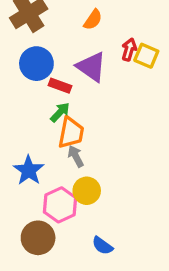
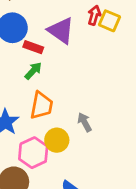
orange trapezoid: (71, 133) -> (42, 105), moved
gray arrow: (76, 156) -> (85, 122), moved

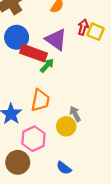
red rectangle: (33, 47) -> (33, 53), size x1.6
green arrow: (33, 71) -> (47, 65), moved
yellow circle: (57, 140) -> (66, 126), moved

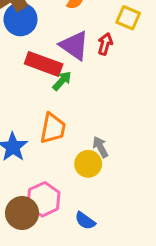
red arrow: (83, 27) -> (105, 44), moved
yellow square: (95, 32) -> (128, 18), moved
blue circle: (17, 37) -> (20, 19), moved
pink hexagon: (33, 139) -> (44, 199), moved

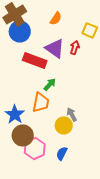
green arrow: (62, 81) -> (50, 84), moved
brown circle: (22, 213) -> (23, 135), moved
blue semicircle: (85, 221) -> (62, 153), moved, turned 80

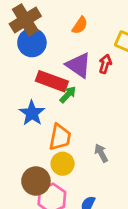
green arrow: (50, 84) -> (68, 94), moved
blue star: (15, 114) -> (32, 113), moved
yellow circle: (64, 125) -> (63, 164), moved

